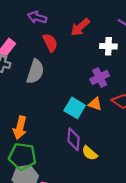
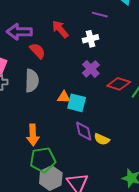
purple arrow: (37, 17) -> (19, 32), size x1.4
red arrow: (80, 27) -> (60, 29), turned 108
orange triangle: (95, 104) -> (64, 97), moved

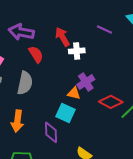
white cross: (90, 39) -> (77, 51), moved
orange triangle: (64, 97) -> (74, 93), moved
purple diamond: (84, 131) -> (51, 132), moved
orange arrow: (33, 135) -> (17, 121), moved

